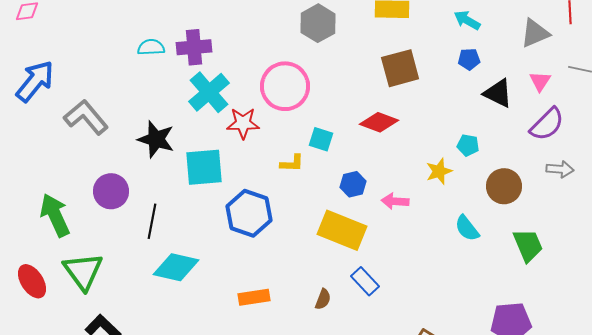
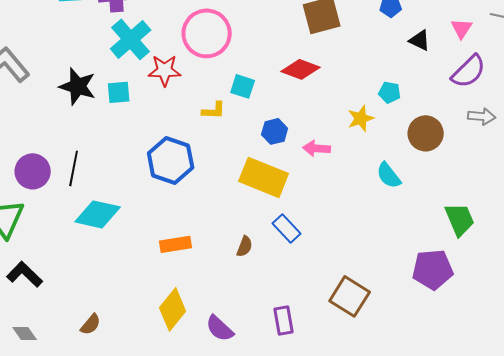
black triangle: (498, 93) -> (420, 40), size x0.7
cyan square: (204, 167) -> (119, 92), moved, size x0.6
purple circle: (111, 191) -> (33, 171), moved
green trapezoid: (528, 245) -> (460, 219), moved

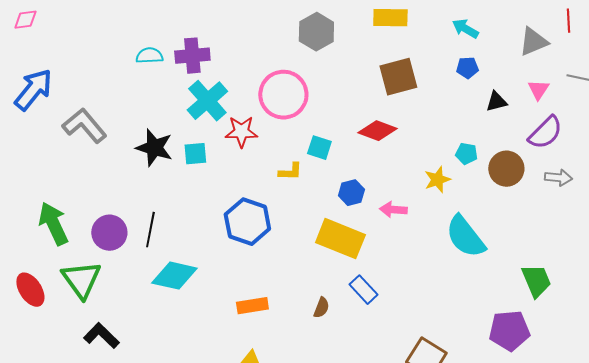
black triangle: (420, 40) -> (496, 102), turned -40
brown circle: (426, 133) -> (506, 169), moved
cyan semicircle: (389, 175) -> (465, 237), size x1.6

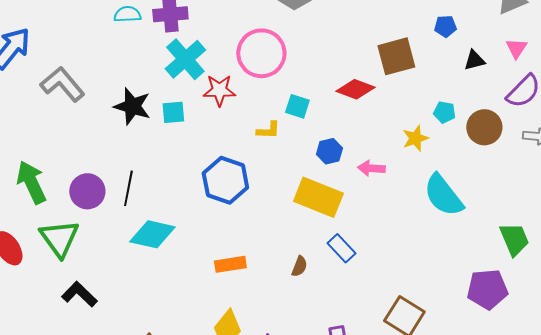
brown square: (398, 77) -> (396, 56), moved

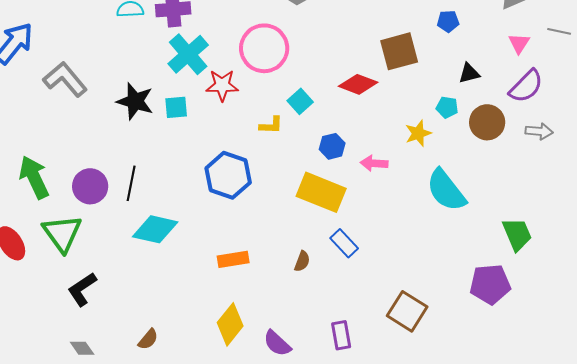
black triangle: (474, 60) -> (469, 73), moved
cyan square: (297, 106) -> (300, 101), turned 30
black L-shape: (79, 294) -> (82, 289), turned -78

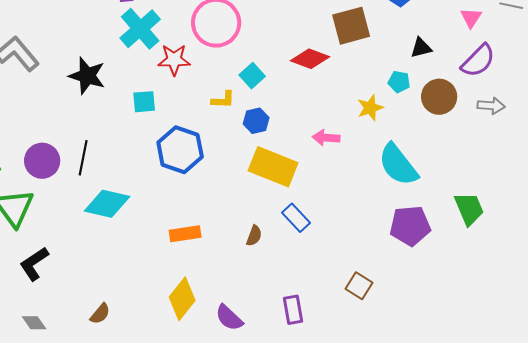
cyan square: (176, 107) -> (144, 102), moved
blue hexagon: (332, 146) -> (256, 121), moved
purple pentagon: (490, 284) -> (410, 226), moved
brown square: (407, 311) -> (359, 286), size x0.7

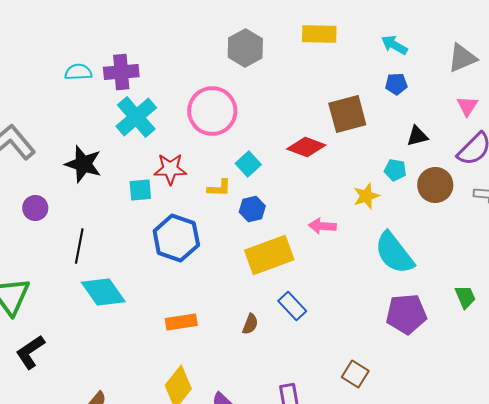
red star: (174, 60) -> (170, 169), moved
purple circle: (42, 161) -> (35, 208), moved, size x0.7
yellow rectangle: (273, 167) -> (269, 255), turned -42
cyan diamond: (107, 204) -> (103, 292), turned 42
green trapezoid: (469, 209) -> (465, 297), size x0.7

